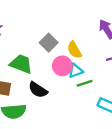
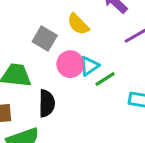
yellow semicircle: (74, 50) -> (78, 24), moved
black semicircle: (38, 90) -> (47, 103), turned -108

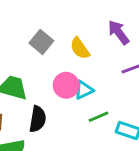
gray square: (45, 39) -> (41, 42), moved
green line: (105, 79) -> (98, 117), moved

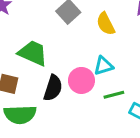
pink circle: (66, 85) -> (81, 80), moved

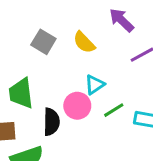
green trapezoid: (33, 53) -> (21, 93), turned -104

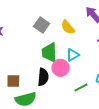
green trapezoid: (21, 93) -> (49, 52), moved
green line: (114, 110) -> (81, 87), moved

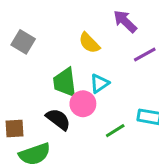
gray square: (42, 25) -> (23, 42), moved
black semicircle: (43, 77) -> (58, 119), turned -54

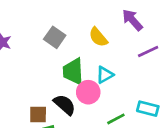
gray square: (23, 42) -> (55, 37), moved
brown square: (15, 128) -> (38, 115), moved

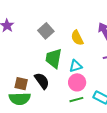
pink circle: (88, 92) -> (77, 82), moved

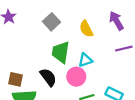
pink circle: (77, 82) -> (76, 77), moved
brown square: (21, 84) -> (16, 79), moved

